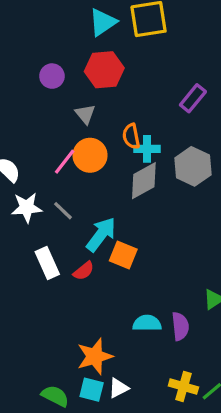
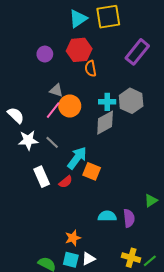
purple rectangle: (193, 98) -> (137, 52), moved, size x1.4
gray triangle: (85, 114) -> (56, 90), moved, turned -32
orange semicircle: (131, 136) -> (91, 69), moved
gray hexagon: (193, 166) -> (131, 101), moved
orange star: (95, 356) -> (73, 238), size x0.7

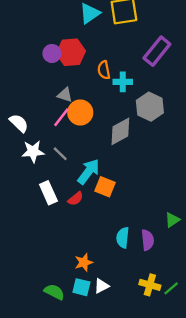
red hexagon: (79, 50) -> (71, 52), moved
cyan cross: (107, 102) -> (123, 82), moved
cyan semicircle: (107, 216) -> (123, 238), turned -84

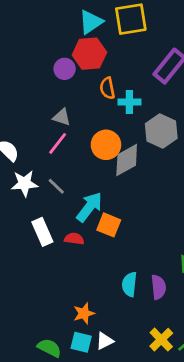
red hexagon: (71, 52) -> (89, 54), moved
purple circle: (52, 53) -> (65, 69), moved
orange circle: (80, 113) -> (106, 145), moved
red semicircle: (76, 199) -> (74, 239), turned -133
yellow cross: (150, 285) -> (161, 340), turned 30

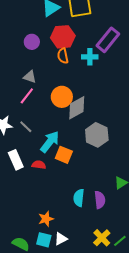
red hexagon: (89, 54) -> (63, 37), moved
cyan cross: (129, 102) -> (90, 57), moved
gray hexagon: (161, 131) -> (97, 135), moved

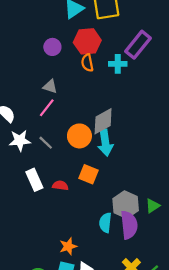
orange circle: (62, 97) -> (79, 136), moved
gray hexagon: (97, 135) -> (126, 205), moved
cyan arrow: (50, 142) -> (105, 143), moved, turned 135
purple semicircle: (100, 200) -> (129, 225), size x1.4

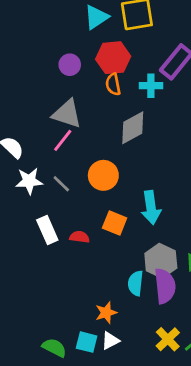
gray triangle: (50, 86) -> (67, 114), size x1.6
gray diamond: (103, 121) -> (133, 128), moved
cyan arrow: (105, 143) -> (151, 208), moved
orange star: (68, 246) -> (106, 313), moved

